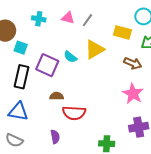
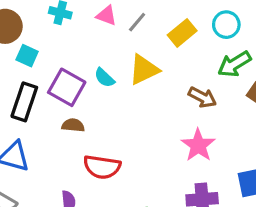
yellow rectangle: (122, 32) -> (182, 33), moved, turned -60
brown semicircle: (57, 96) -> (73, 125), moved

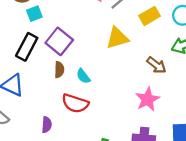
cyan square: (27, 56) -> (34, 14), turned 35
cyan semicircle: (104, 78) -> (83, 76), moved
brown semicircle: (73, 125) -> (59, 70), turned 77

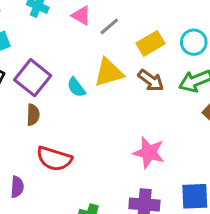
brown arrow: (156, 65) -> (151, 80), moved
cyan semicircle: (83, 76) -> (76, 87), moved
pink star: (148, 99) -> (149, 153), turned -30

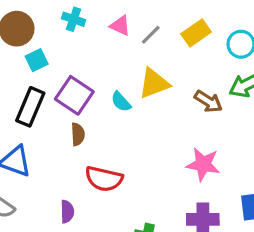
yellow rectangle: (150, 43) -> (196, 33), moved
brown arrow: (151, 80) -> (208, 101), moved

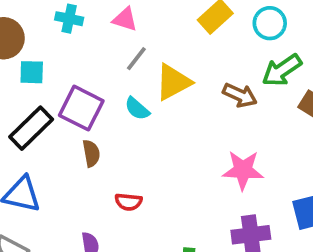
gray line: (151, 35) -> (136, 59), moved
cyan square: (37, 60) -> (32, 72), turned 35
black rectangle: (30, 107) -> (31, 128), turned 30
red semicircle: (104, 179) -> (128, 202), size x0.6

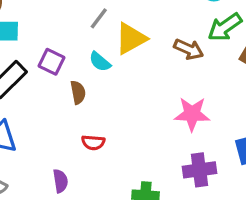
purple square: (81, 108) -> (51, 62), size x0.7
brown semicircle: (91, 153) -> (78, 92), moved

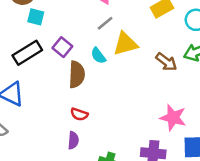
brown semicircle: (78, 92) -> (77, 74), size x1.5
pink star: (192, 114) -> (173, 118), moved
purple semicircle: (60, 181) -> (73, 140), moved

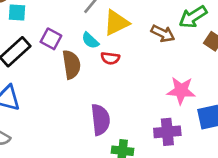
red semicircle: (79, 114) -> (110, 58), moved
purple semicircle: (73, 140) -> (100, 120), moved, size x1.6

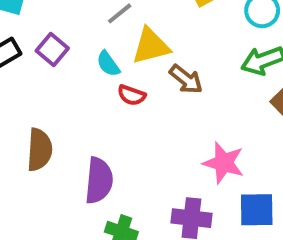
brown arrow: (163, 33) -> (186, 79), moved
brown semicircle: (71, 65) -> (39, 150), moved

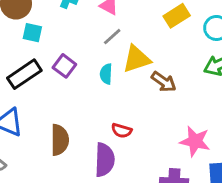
cyan semicircle: (108, 64) -> (106, 74), turned 42
red semicircle: (132, 95) -> (122, 131), moved

